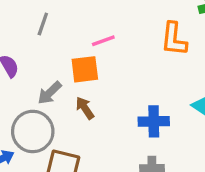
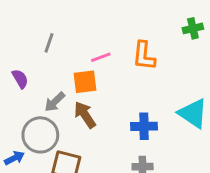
orange L-shape: (174, 39) -> (144, 56), moved
brown arrow: (85, 108) -> (85, 115), size x1.4

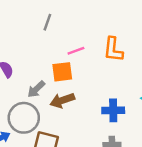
gray line: (49, 43) -> (47, 22), moved
brown arrow: (85, 115) -> (62, 100), turned -75

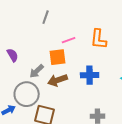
blue cross: (113, 110) -> (90, 75), moved

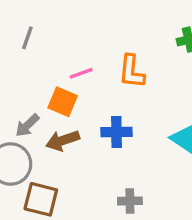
gray line: (46, 17) -> (27, 38), moved
orange square: (58, 57) -> (63, 102), turned 30

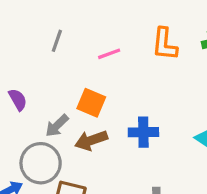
orange L-shape: (132, 72) -> (165, 44), moved
pink line: (81, 73) -> (109, 54), moved

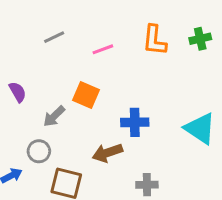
gray line: (57, 41) -> (54, 37), turned 45
brown arrow: (91, 140) -> (107, 153), moved
gray circle: (41, 163) -> (39, 151), size x0.6

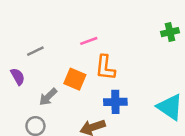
gray line: (54, 37) -> (35, 51), moved
orange L-shape: (155, 40) -> (105, 68), moved

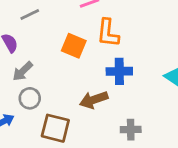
gray arrow: (48, 97) -> (23, 71), moved

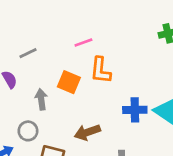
gray arrow: (23, 71) -> (41, 99), moved, turned 126
blue cross: (119, 71) -> (135, 110), moved

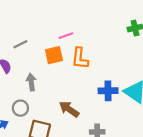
orange square: (69, 82) -> (54, 55), moved, turned -36
brown arrow: (87, 132) -> (69, 109), turned 54

